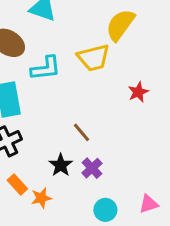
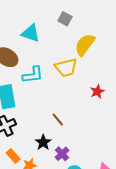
purple cross: (92, 168) -> (62, 154), moved

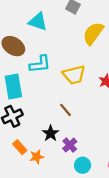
yellow trapezoid: (66, 68) -> (74, 75), moved

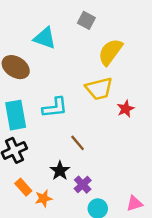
cyan L-shape: (40, 64) -> (55, 108), moved
yellow trapezoid: (74, 75) -> (99, 89), moved

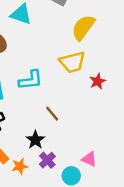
purple cross: (83, 185) -> (47, 160), moved
pink triangle: (134, 203) -> (89, 159), moved, turned 42

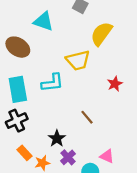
yellow trapezoid: (72, 62) -> (78, 60), moved
brown line: (52, 114) -> (87, 117), moved

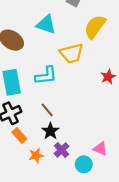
cyan triangle: (43, 21) -> (46, 25), moved
brown line: (87, 117) -> (47, 110), moved
orange rectangle: (25, 153) -> (19, 135), moved

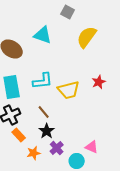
yellow trapezoid: (72, 53) -> (69, 90), moved

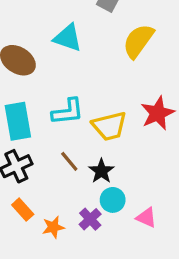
red star: (99, 82) -> (158, 113), size x1.5
black star: (47, 131) -> (101, 171), moved
orange rectangle: (19, 135) -> (23, 210), moved
cyan circle: (77, 161) -> (113, 200), moved

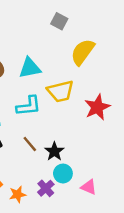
cyan triangle: (68, 38) -> (30, 68), moved, turned -30
yellow trapezoid: (109, 126) -> (60, 91), moved

